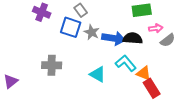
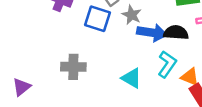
gray star: (92, 32) -> (132, 15), moved
cyan L-shape: (126, 63) -> (167, 64), turned 75

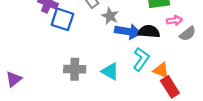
blue square: (97, 19) -> (62, 19), moved
gray cross: (73, 67) -> (75, 69), moved

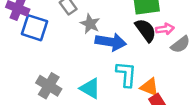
black semicircle: (149, 31) -> (146, 30), moved, turned 50
cyan L-shape: (141, 59) -> (126, 74), turned -30
gray cross: (75, 69) -> (49, 86), turned 30

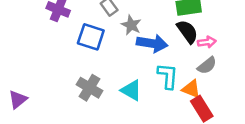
blue square: (35, 28) -> (91, 37), moved
pink arrow: (165, 29) -> (207, 42), moved
gray semicircle: (180, 44) -> (207, 66), moved

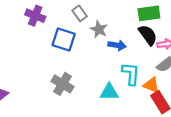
blue arrow: (152, 43) -> (117, 45), size x0.7
cyan triangle: (131, 90) -> (109, 92), moved, turned -30

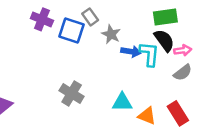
blue square: (64, 40) -> (72, 31), moved
cyan L-shape: (131, 74) -> (149, 54), moved
orange triangle: (151, 85) -> (147, 116), moved

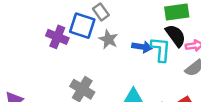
purple cross: (42, 19) -> (57, 37), moved
gray star: (111, 34) -> (108, 39), moved

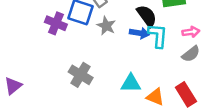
black semicircle: (176, 36) -> (147, 16), moved

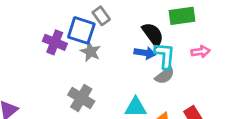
gray star: (106, 26) -> (91, 52), moved
gray semicircle: (191, 54) -> (165, 75), moved

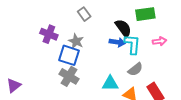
blue square: (81, 30) -> (69, 55), moved
gray semicircle: (165, 75) -> (135, 69), moved

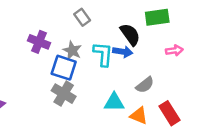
cyan L-shape: (132, 44) -> (103, 54), moved

